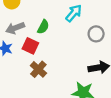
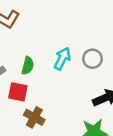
cyan arrow: (74, 13) -> (62, 59), moved

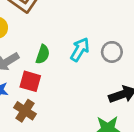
brown cross: (34, 117) -> (25, 111), moved

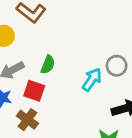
cyan arrow: (80, 50) -> (92, 80), moved

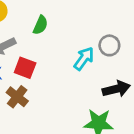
green semicircle: (48, 65) -> (40, 25), moved

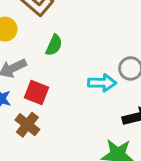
cyan arrow: (84, 59) -> (102, 83), turned 55

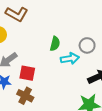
green semicircle: (54, 45) -> (55, 44), moved

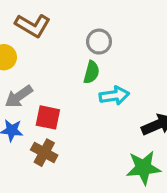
gray circle: (87, 45) -> (99, 42), moved

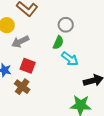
gray arrow: (19, 96) -> (20, 42), moved
cyan arrow: (114, 96) -> (70, 59), turned 36

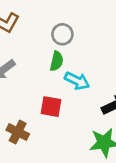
red square: (28, 66) -> (51, 107), moved

